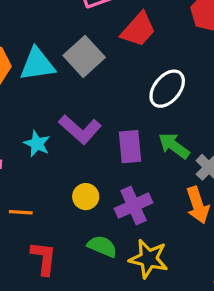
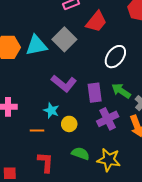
cyan star: (37, 144) -> (51, 110), moved
purple cross: (134, 206) -> (108, 119), moved
orange line: (21, 212) -> (37, 130), moved

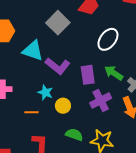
cyan triangle: (36, 45) -> (33, 51), moved, turned 30

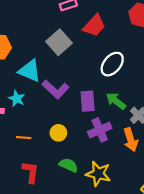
cyan star: (45, 93) -> (17, 99), moved

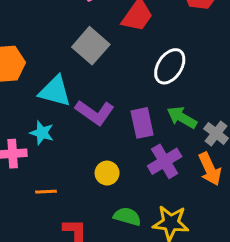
orange line: (24, 138) -> (46, 192), moved

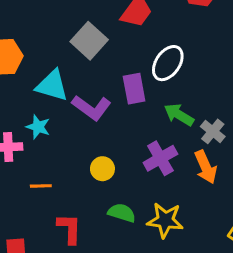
purple rectangle: (142, 123) -> (134, 89), moved

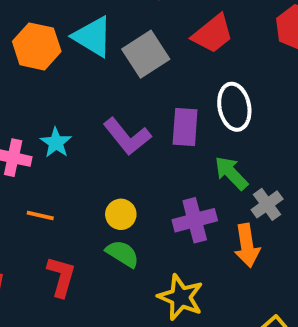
white ellipse: (168, 63) -> (234, 107), turned -60
cyan triangle: (52, 85) -> (93, 37), moved
green semicircle: (122, 213) -> (122, 254), moved

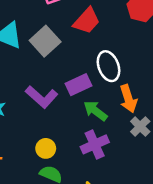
purple rectangle: (185, 127) -> (78, 85), turned 70
green arrow: (231, 173) -> (95, 111), moved
orange arrow: (247, 245) -> (128, 99), moved

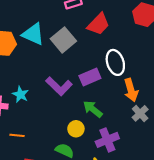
green arrow: (95, 111) -> (93, 109), moved
purple cross: (95, 144) -> (107, 140), moved
yellow circle: (46, 148) -> (76, 129), moved

